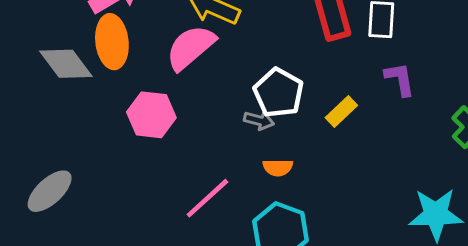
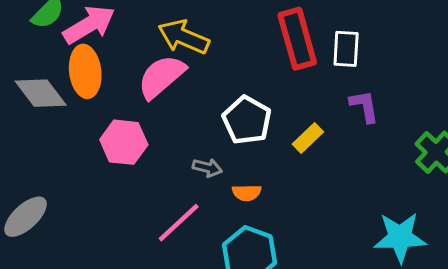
gray arrow: (259, 120) -> (207, 168), moved

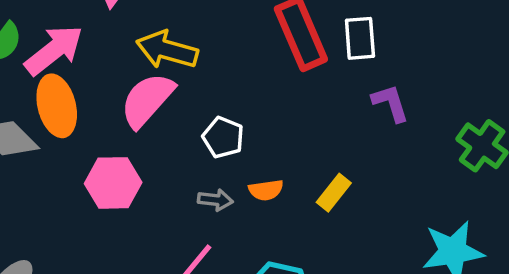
white pentagon: (247, 120) -> (223, 137), moved, size x0.7
yellow rectangle: (308, 138) -> (334, 193), moved
orange semicircle: (247, 193) -> (266, 190), moved

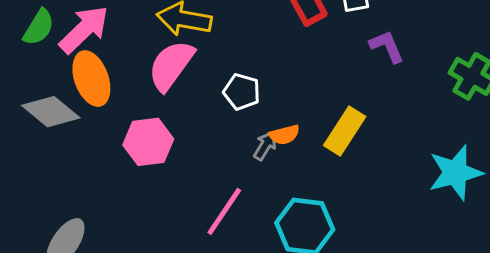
yellow rectangle: (334, 193) -> (345, 131), size x1.4
gray arrow: (215, 200) -> (265, 146), moved, turned -60

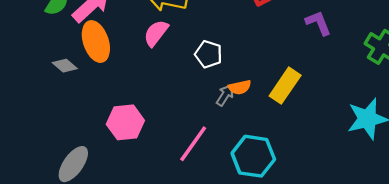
pink semicircle: (171, 65) -> (156, 33), size x0.7
gray diamond: (51, 112) -> (65, 66), size x0.6
pink hexagon: (148, 142) -> (125, 122), moved

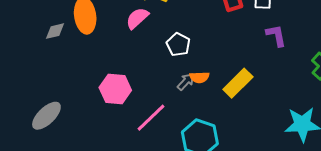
gray diamond: (65, 66) -> (55, 31), turned -65
pink hexagon: (125, 122) -> (115, 89), moved

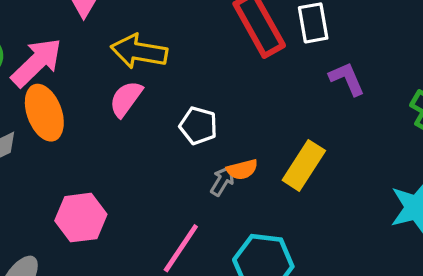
pink hexagon: (115, 89) -> (81, 218), moved

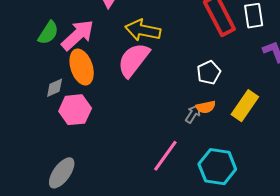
pink semicircle: (126, 99) -> (133, 60), size x1.5
white pentagon: (198, 126) -> (209, 73), moved, turned 30
pink hexagon: (81, 218) -> (75, 110), moved

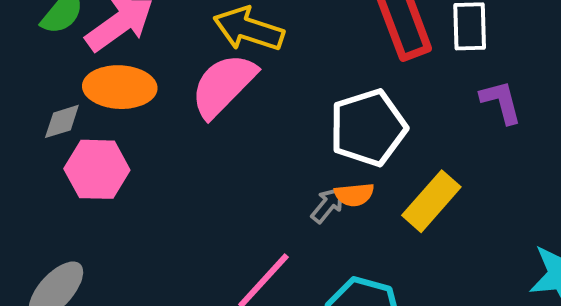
orange ellipse: (82, 67) -> (120, 87), turned -76
white pentagon: (209, 73) -> (368, 128), size x1.6

